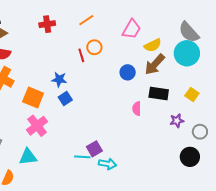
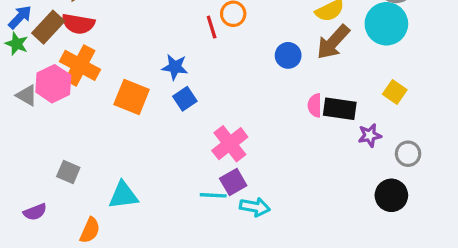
black rectangle: (159, 93) -> (340, 109), moved
pink semicircle: (137, 109) -> (315, 105), moved
pink cross: (37, 126) -> (230, 144), moved

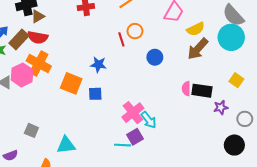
blue circle: (288, 55) -> (155, 57), moved
blue square: (185, 99) -> (95, 94), moved, turned 32
cyan arrow: (255, 207) -> (149, 120), moved, turned 42

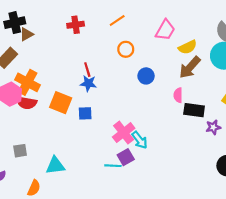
red semicircle: (38, 37) -> (26, 103), moved
red line: (121, 39) -> (87, 70), moved
pink semicircle: (186, 89) -> (178, 95), moved
gray square: (31, 130) -> (20, 151), turned -32

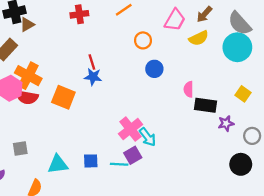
orange circle: (126, 49) -> (143, 40), moved
brown arrow: (190, 67) -> (204, 14), moved, size x0.7
blue square: (85, 113) -> (91, 161), moved

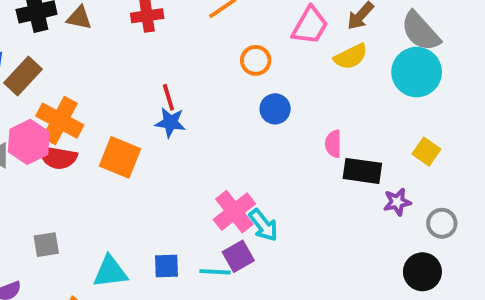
brown triangle: (27, 25) -> (79, 18), moved, turned 42

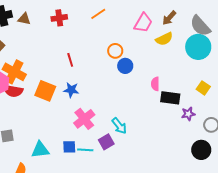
orange circle: (256, 60) -> (115, 51), moved
blue star: (170, 122) -> (71, 90), moved
pink cross: (234, 212) -> (84, 119), moved
cyan line: (215, 272) -> (85, 150), moved

